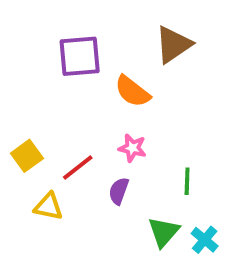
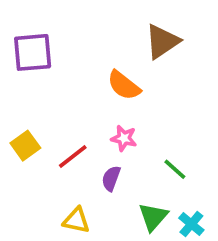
purple square: (80, 56) -> (33, 52), moved
green line: (187, 181) -> (175, 169), turned -50
yellow triangle: (48, 207) -> (76, 220), moved

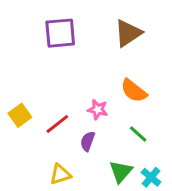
purple square: (33, 52) -> (60, 33), moved
orange semicircle: (124, 85) -> (134, 91), moved
yellow triangle: (76, 220) -> (60, 174), turned -30

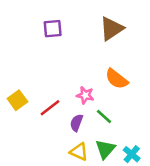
purple square: (60, 33) -> (53, 29), size x0.7
green line: (138, 134) -> (104, 117), moved
yellow triangle: (60, 174) -> (79, 152), moved, turned 42

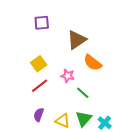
brown triangle: (112, 29) -> (77, 40), moved
yellow square: (17, 100) -> (39, 64), moved
purple semicircle: (76, 123) -> (39, 115), moved

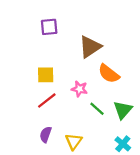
yellow square: (39, 64) -> (46, 75), turned 35
green triangle: (84, 119) -> (123, 110), moved
yellow triangle: (63, 121) -> (74, 141), turned 42

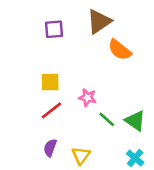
brown triangle: (90, 47) -> (99, 22), moved
orange semicircle: (109, 74) -> (120, 50), moved
green triangle: (123, 110) -> (135, 121), turned -36

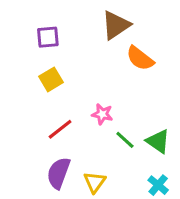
purple square: (54, 29) -> (48, 37), moved
yellow square: (50, 82) -> (51, 79), moved, turned -30
purple semicircle: (50, 148) -> (59, 173), size x1.5

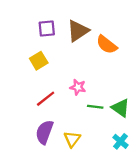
brown triangle: (116, 25) -> (78, 31), moved
purple square: (48, 37) -> (47, 28), moved
green line: (125, 140) -> (95, 107), turned -35

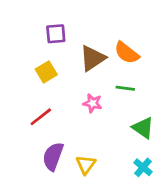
brown triangle: (78, 31) -> (93, 58), moved
red line: (46, 99) -> (41, 117), moved
green line: (95, 107) -> (125, 88), moved

